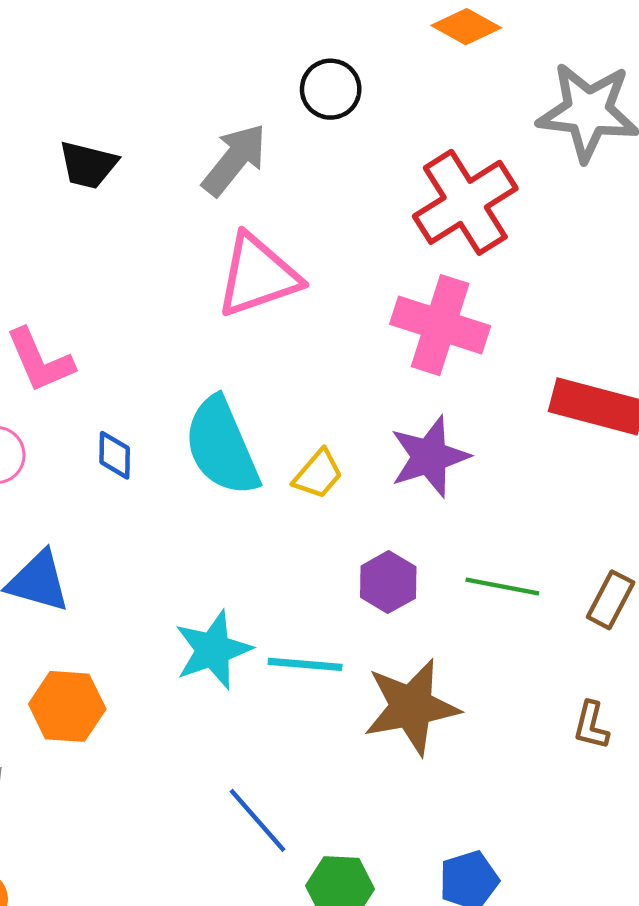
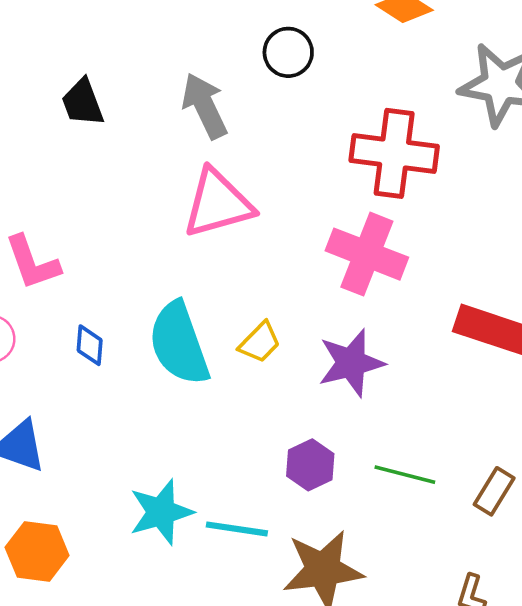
gray arrow: (234, 160) -> (205, 106), turned -68
black trapezoid: (88, 165) -> (83, 103), turned 52
red cross: (465, 202) -> (394, 153), turned 36
yellow trapezoid: (318, 474) -> (260, 342), moved

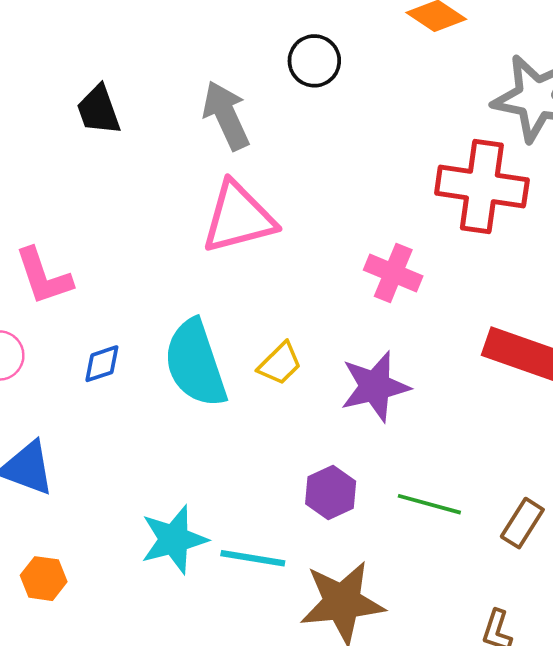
red cross: (394, 153) -> (482, 186), moved
pink cross: (367, 254) -> (393, 273), size x0.7
blue diamond: (90, 345) -> (102, 364), turned 66
orange hexagon: (37, 551) -> (44, 579), size x0.7

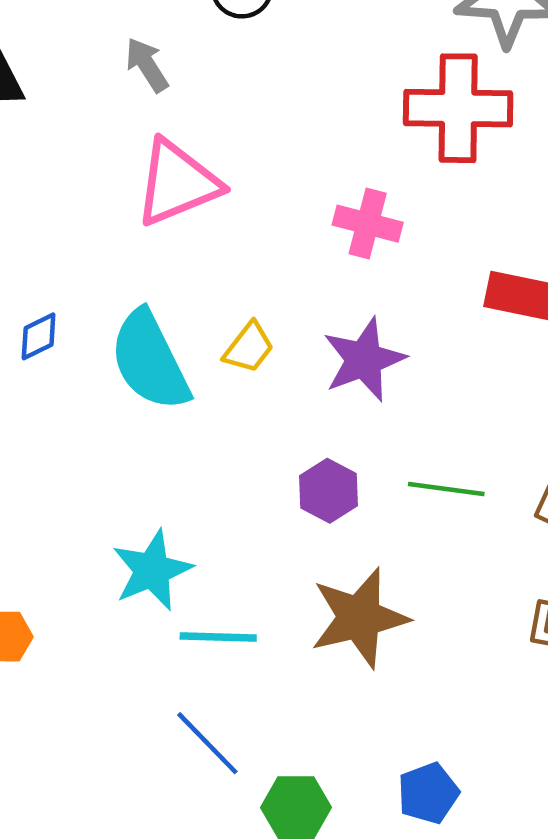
gray arrow: (226, 115) -> (147, 65), size x0.7
blue diamond: (102, 364) -> (39, 336), moved
cyan line: (253, 558) -> (218, 637), moved

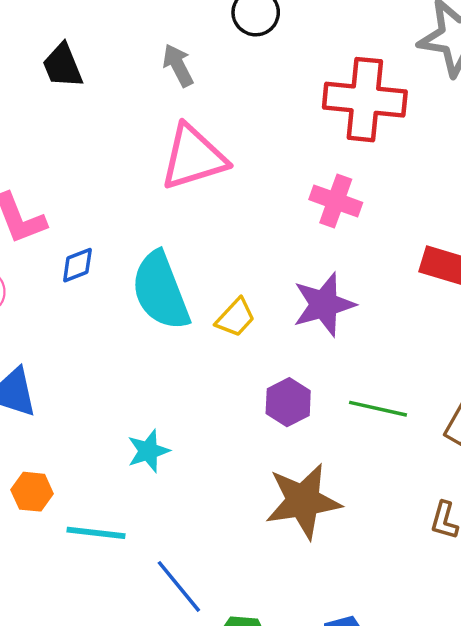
red cross: (458, 108) -> (365, 100), moved
yellow trapezoid: (249, 348) -> (236, 318), moved
cyan star: (152, 570) -> (148, 451), size x0.7
cyan line: (218, 637) -> (96, 533), moved

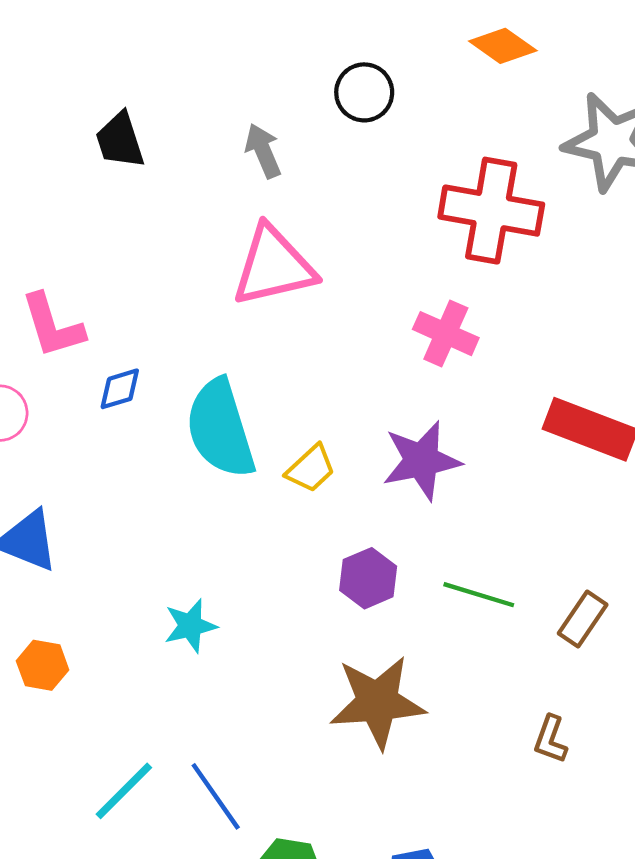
cyan line: (96, 533) -> (124, 791), moved, turned -56

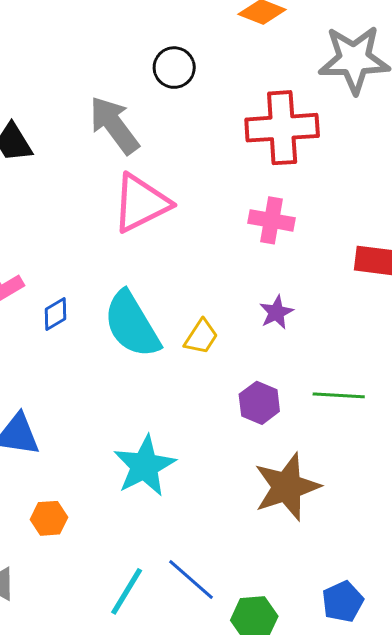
gray arrow: (263, 151) -> (114, 125), size x1.6
purple star: (422, 461) -> (276, 312), size x0.6
cyan star: (190, 626) -> (145, 466), size x1.6

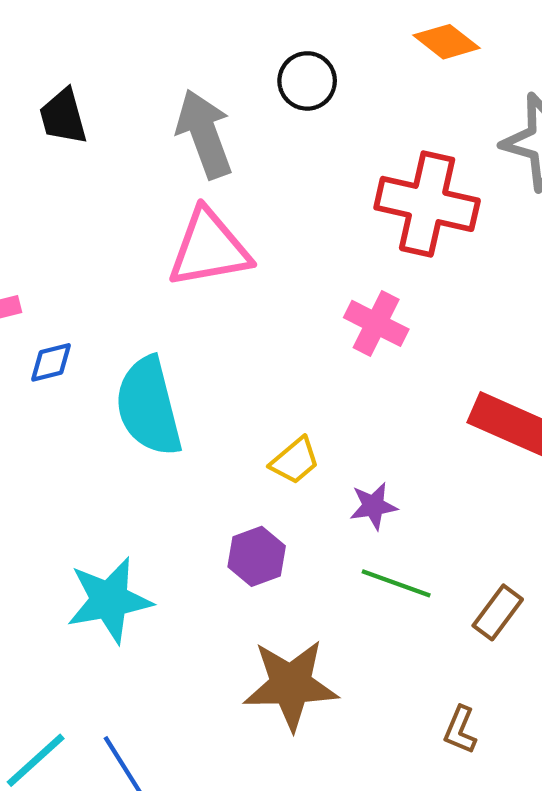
purple star: (276, 312) -> (373, 506), moved
yellow trapezoid: (201, 337) -> (295, 461), moved
purple hexagon: (259, 403) -> (257, 556), moved

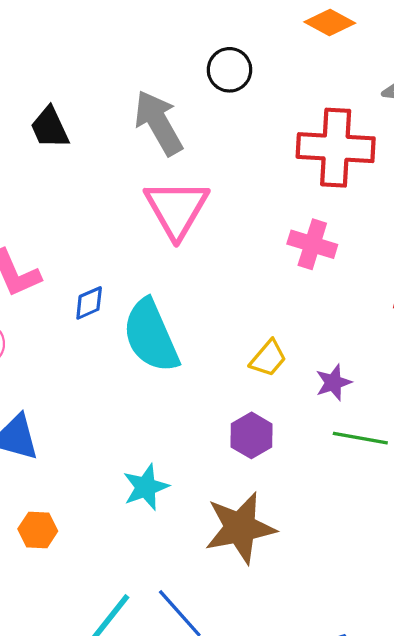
pink triangle: (209, 248) -> (177, 209), turned -40
blue diamond: (51, 362) -> (89, 303), moved
cyan star: (109, 600) -> (146, 487), size x0.7
brown star: (291, 685) -> (240, 528), moved

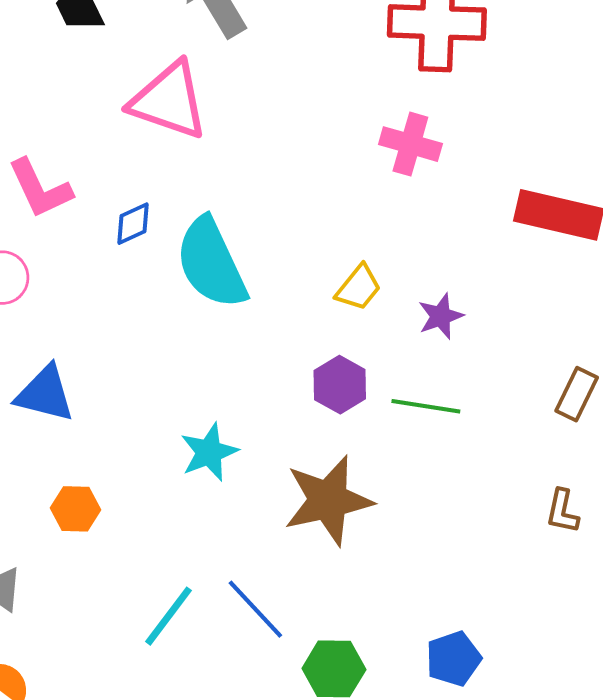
pink triangle: (177, 209) -> (169, 101), moved, turned -40
green line: (360, 438) -> (426, 406), moved

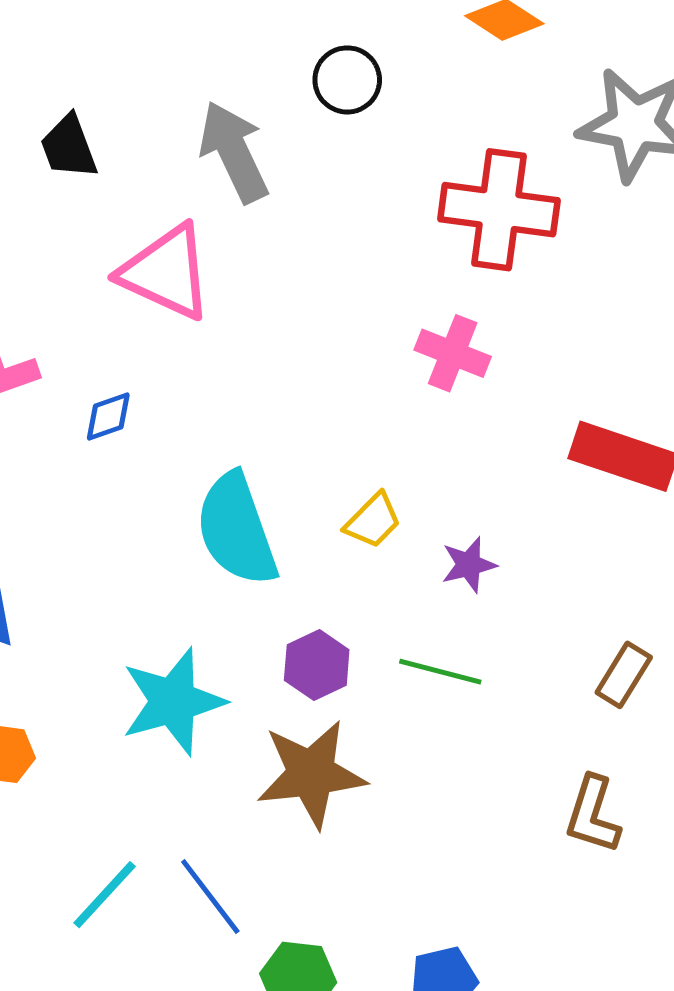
cyan semicircle: (211, 263) -> (237, 530), moved
purple hexagon: (340, 385) -> (317, 665), moved
cyan star: (209, 452) -> (173, 701), size x1.5
brown L-shape: (562, 511) -> (593, 815), size x1.4

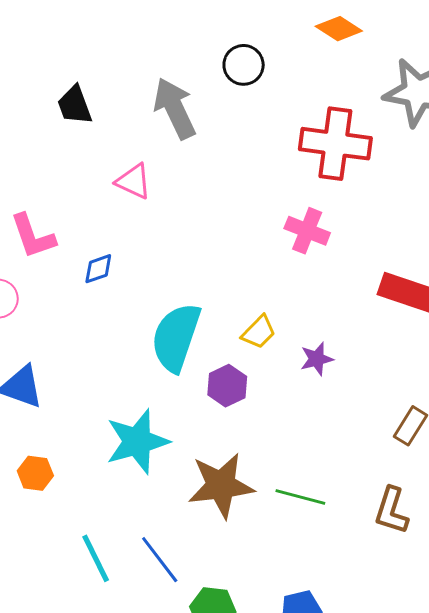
pink triangle: (166, 272) -> (134, 181), size x0.6
cyan semicircle: (237, 530) -> (176, 337), turned 38
purple hexagon: (317, 665) -> (227, 386), moved
green line: (440, 672) -> (300, 497), moved
cyan line: (105, 895) -> (96, 558), turned -69

